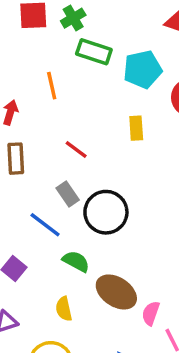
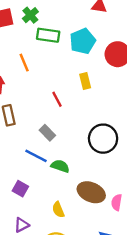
red line: (76, 149) -> (57, 99), moved, turned 35
black circle: (106, 212) -> (103, 139), moved
green semicircle: (76, 261) -> (60, 166), moved

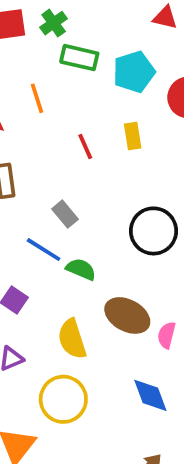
red line: (57, 99) -> (85, 146), moved
yellow semicircle: (58, 210) -> (72, 339), size x1.5

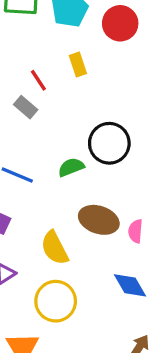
gray rectangle: (65, 214) -> (26, 107), moved
green semicircle: (81, 269) -> (71, 167), moved, turned -35

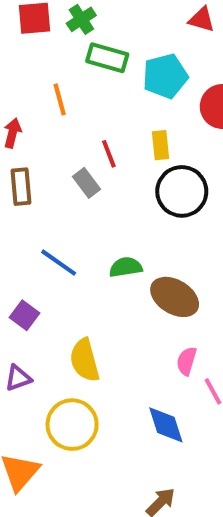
black circle: (109, 143) -> (182, 191), moved
brown ellipse: (99, 220) -> (175, 297), moved

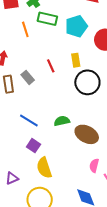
orange line: (60, 99) -> (25, 29), moved
gray rectangle: (87, 183) -> (28, 77), moved
purple square: (24, 315) -> (33, 146), moved

